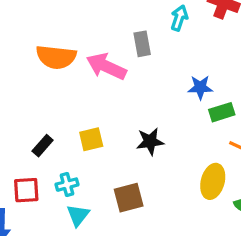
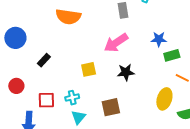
pink arrow: (106, 66) -> (116, 43), moved, turned -60
black rectangle: (43, 146) -> (44, 60), moved

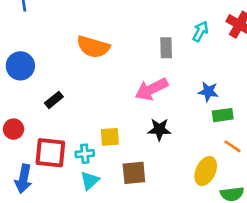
yellow square: (89, 69) -> (110, 137), moved
red square: (46, 100) -> (50, 153), size x1.4

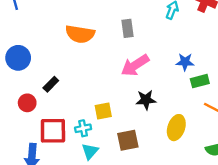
gray rectangle: (166, 48) -> (128, 28), moved
red circle: (13, 129) -> (27, 103), moved
yellow ellipse: (206, 171) -> (176, 128), moved

